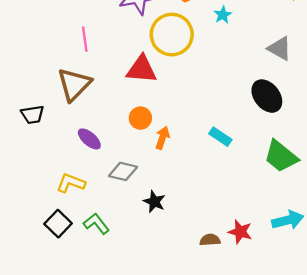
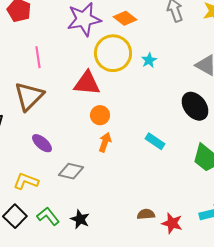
cyan star: (223, 15) -> (149, 60), moved
orange circle: (140, 118) -> (100, 115), moved
black star: (154, 202) -> (80, 219), moved
brown semicircle: (210, 240) -> (146, 214), moved

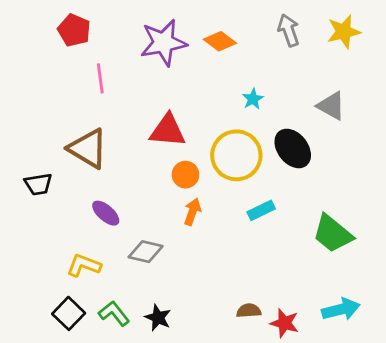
yellow circle: (113, 53) -> (236, 155), moved
pink line: (38, 57) -> (100, 78), moved
brown triangle: (29, 96) -> (88, 148), turned -44
black ellipse: (195, 106) -> (293, 148), moved
cyan rectangle: (155, 141) -> (261, 210), turned -60

